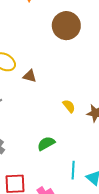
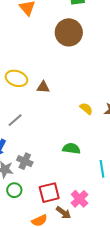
green semicircle: (46, 143) -> (71, 149), turned 48

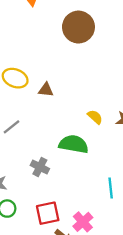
green semicircle: (71, 149) -> (74, 144), moved, size x1.4
gray cross: (25, 161) -> (40, 167), moved

